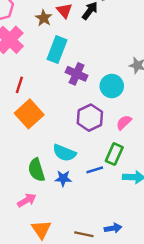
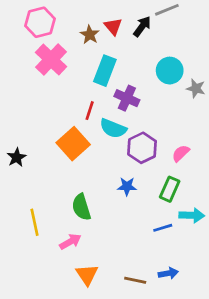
red line: (19, 85) -> (90, 111), moved
cyan circle: (112, 86) -> (170, 71), moved
cyan semicircle: (64, 153) -> (113, 128), moved
blue line: (95, 170) -> (163, 228), moved
blue star: (63, 178) -> (127, 186), moved

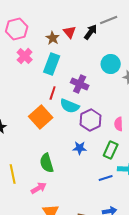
pink cross: (51, 59) -> (25, 56), size x0.7
cyan rectangle: (105, 71) -> (52, 64), moved
pink semicircle: (181, 153) -> (119, 124), turned -48

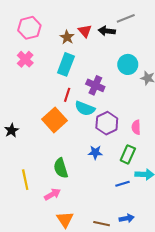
black arrow: (91, 32) -> (107, 31), turned -119
pink cross: (25, 56) -> (25, 59), moved

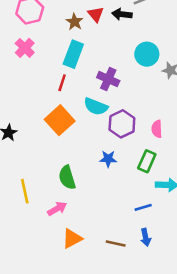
red line: (67, 95) -> (62, 83), moved
blue line: (123, 184) -> (143, 207), moved
blue arrow: (127, 218) -> (146, 237), turned 88
orange triangle: (65, 219) -> (72, 239), turned 36

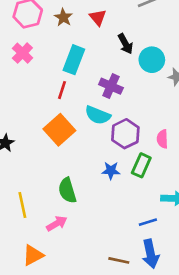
black arrow: (122, 14) -> (125, 44), moved, turned -126
brown star: (75, 22) -> (63, 17), moved
green rectangle: (147, 161) -> (141, 165), moved
blue arrow: (146, 237) -> (151, 254), size x1.5
orange triangle: (72, 239) -> (33, 255), moved

